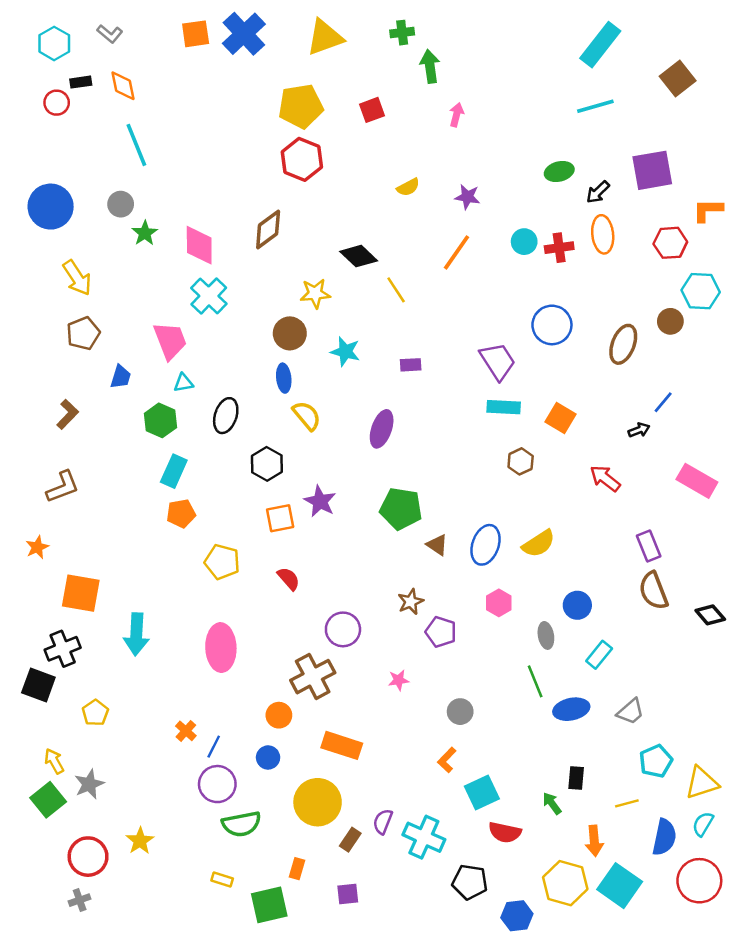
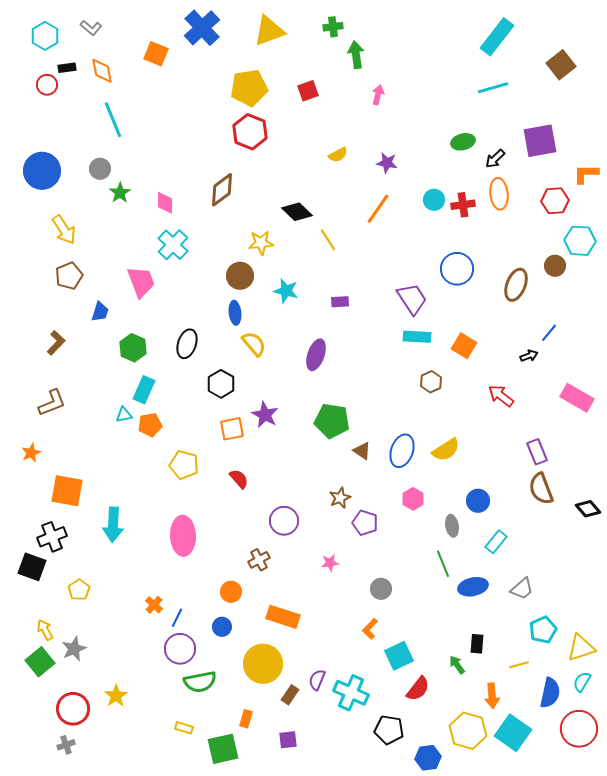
orange square: (196, 34) -> (156, 54), moved, turned 30
pink diamond: (199, 245) -> (165, 203), size x0.7
cyan triangle: (183, 383) -> (124, 415), moved
brown cross: (313, 677) -> (259, 560), size x0.6
red semicircle: (505, 832) -> (418, 689), turned -64

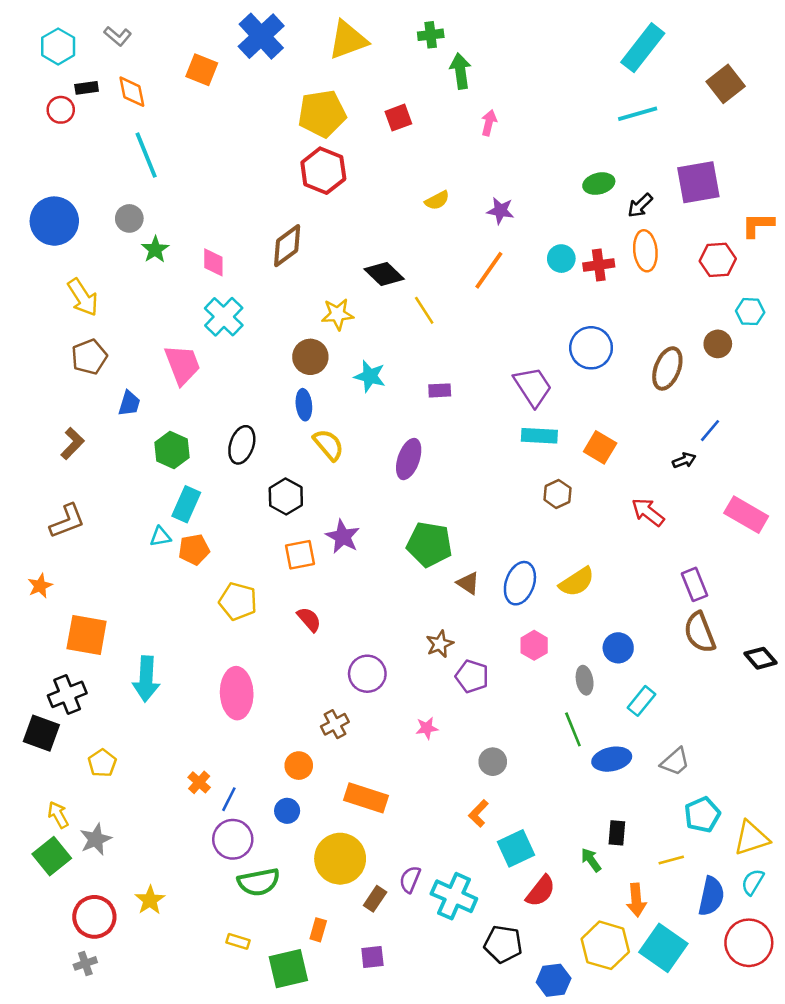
cyan hexagon: (580, 241) -> (750, 312), size x0.7

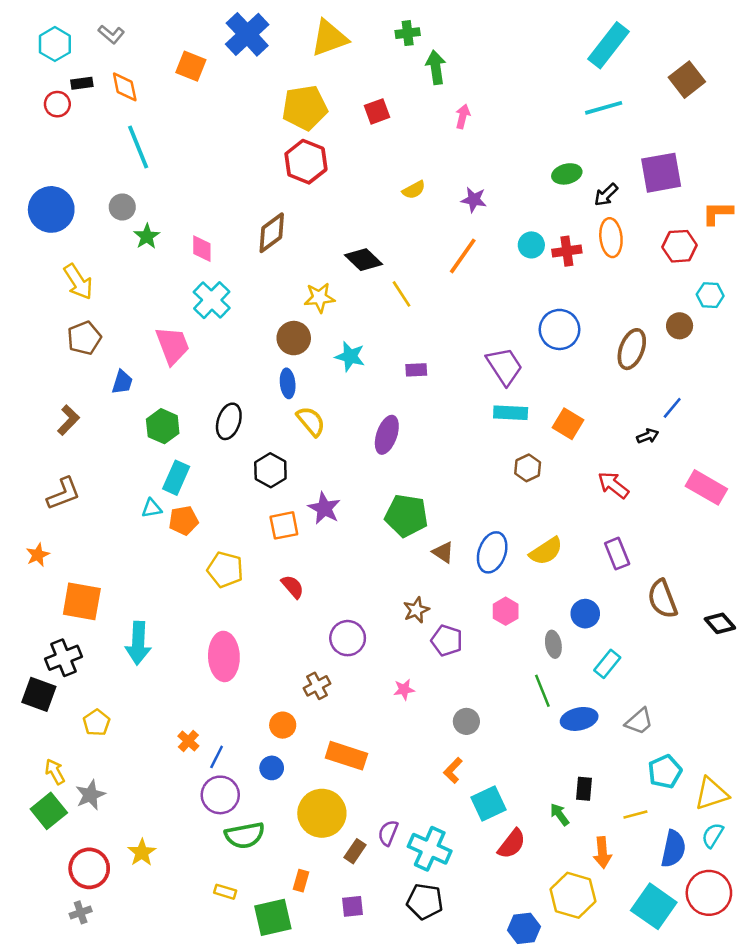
purple rectangle: (695, 584) -> (617, 554), moved
black pentagon: (503, 944) -> (425, 901), moved
cyan square: (663, 948) -> (654, 906), moved

